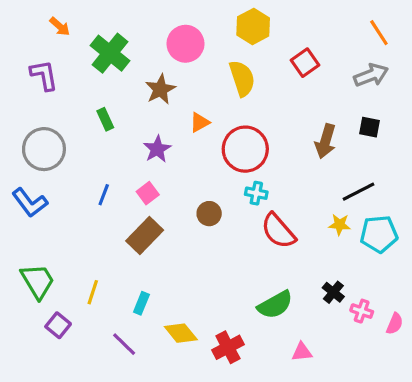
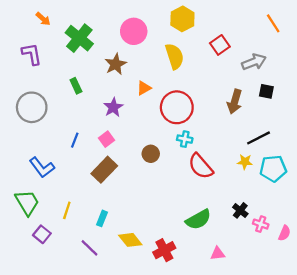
gray arrow: (371, 75) -> (254, 62), moved
blue L-shape: (30, 203) -> (42, 167), moved

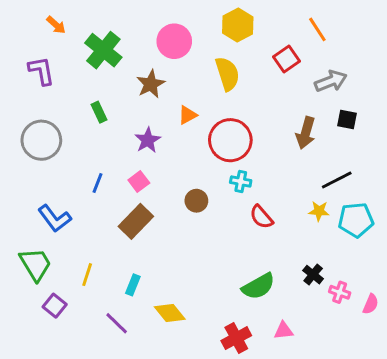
orange line: (273, 23) -> (317, 29), moved
red semicircle: (201, 166) -> (261, 217), size x0.7
red cross: (164, 250) -> (236, 338), moved

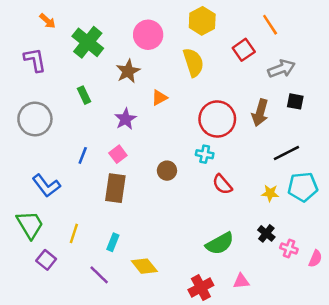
red circle: (230, 140) -> (217, 119), moved
yellow star: (319, 211) -> (270, 193), moved
brown rectangle: (136, 221) -> (115, 188), turned -36

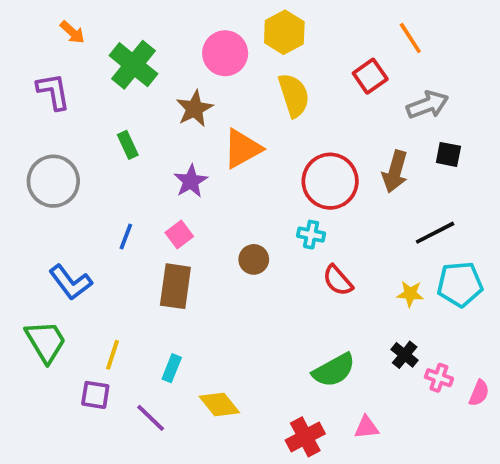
yellow hexagon: (202, 21) -> (284, 32), moved
orange triangle: (159, 98) -> (242, 149), size x1.6
purple square: (46, 260) -> (95, 395), moved, turned -30

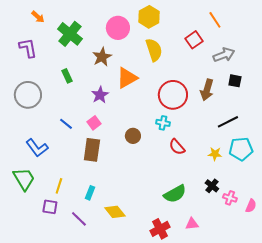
blue line: (126, 237) -> (66, 124), turned -72

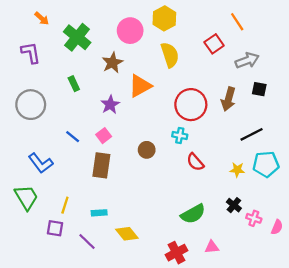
cyan rectangle: (90, 193) -> (99, 213), turned 64

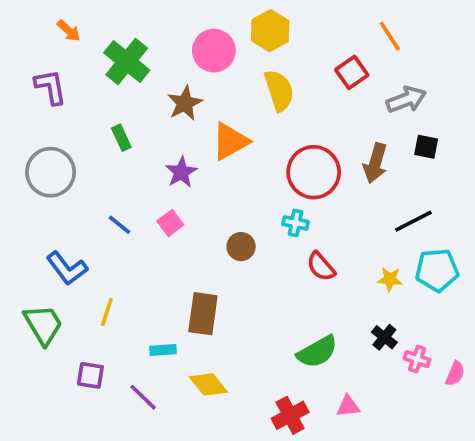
brown rectangle: (101, 165) -> (203, 314), moved
yellow line: (65, 205) -> (107, 312), moved

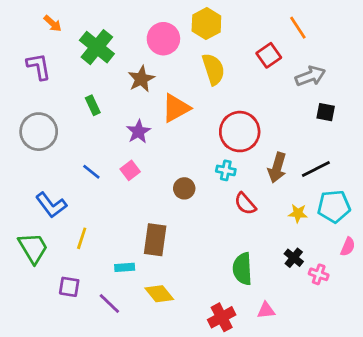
brown arrow: (375, 163) -> (277, 168), moved
green semicircle: (317, 352) -> (242, 269), turned 116
pink semicircle: (455, 374) -> (348, 247), moved

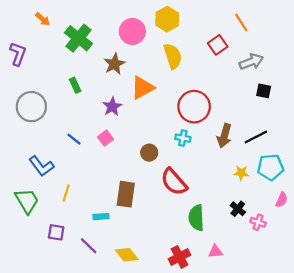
purple L-shape: (39, 66) -> (18, 54), moved, turned 30
red semicircle: (245, 204) -> (174, 182), moved, size x1.5
yellow diamond: (159, 294) -> (127, 255), moved

